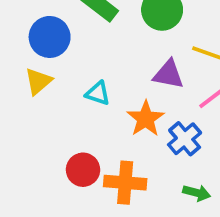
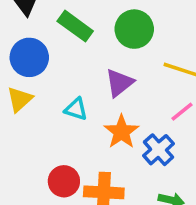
purple triangle: (168, 74) -> (119, 83), moved, turned -48

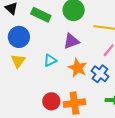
purple triangle: (119, 83) -> (71, 41), turned 30
cyan triangle: (76, 109) -> (50, 60), turned -32

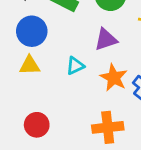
yellow triangle: (18, 61) -> (30, 65), turned 49
red circle: (51, 101) -> (37, 125), moved

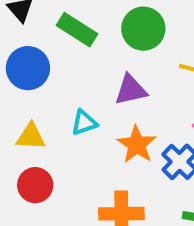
yellow triangle: (30, 65) -> (31, 137), moved
red circle: (37, 125) -> (35, 185), moved

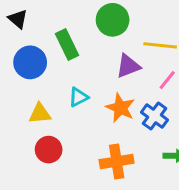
green rectangle: (77, 30) -> (67, 44), moved, turned 40
purple triangle: (131, 90) -> (128, 66), moved

